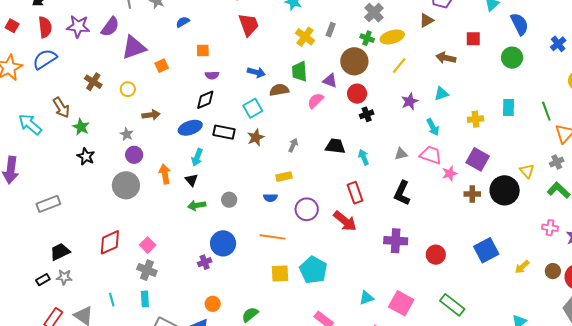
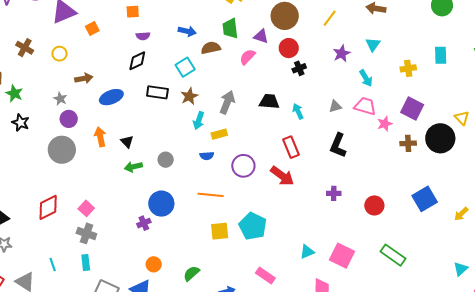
cyan triangle: (441, 94) -> (373, 44), turned -35
blue ellipse: (190, 128) -> (111, 97), moved
gray arrow: (293, 145) -> (227, 102), size x1.6
cyan arrow: (197, 157) -> (199, 121), moved
purple cross: (396, 241) -> (334, 193), size x0.6

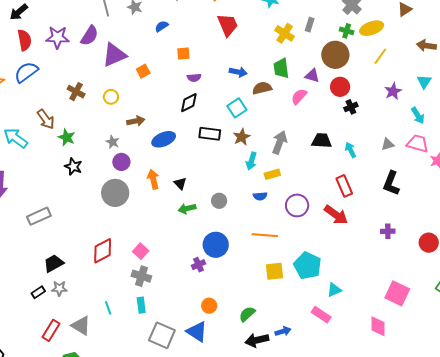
cyan triangle: (307, 252) -> (334, 290), moved

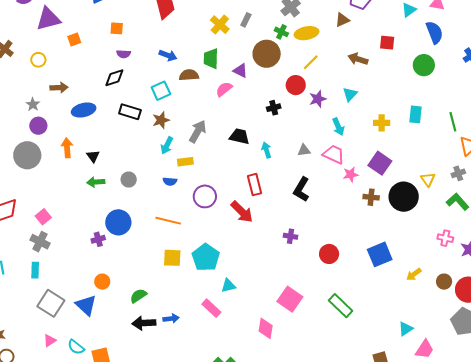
red circle: (340, 87) -> (296, 85), moved

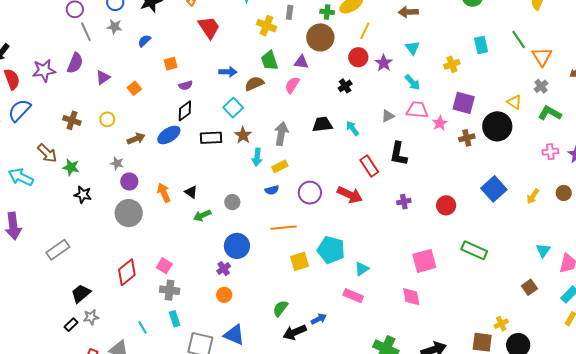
purple triangle: (48, 19) -> (103, 77), size x0.6
blue ellipse: (84, 110) -> (169, 135), moved
red rectangle: (255, 185) -> (369, 166), moved
orange circle: (102, 282) -> (224, 295), moved
pink square: (290, 299) -> (424, 261), turned -30

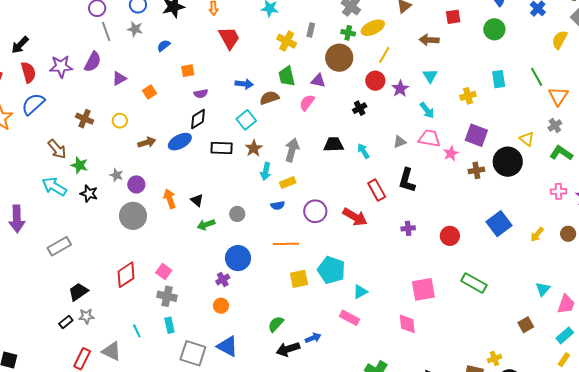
gray star: (117, 163) -> (116, 175), moved
cyan arrow: (21, 177) -> (54, 186), moved

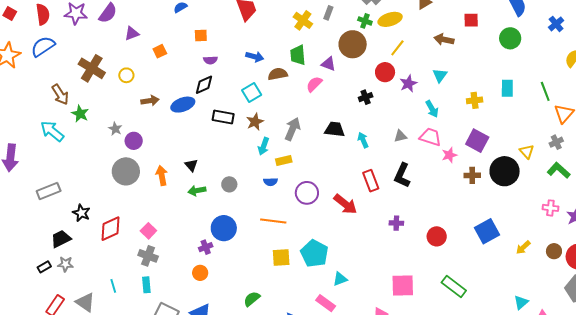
brown cross: (85, 119) -> (92, 68), size x1.5
black star: (89, 194) -> (81, 213), moved
orange arrow: (170, 199) -> (162, 175), moved

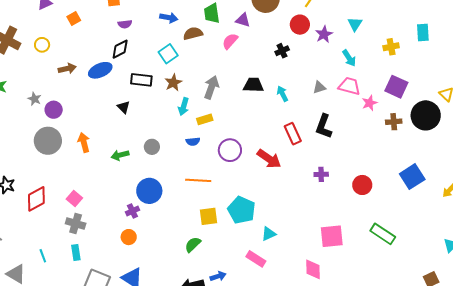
black triangle: (191, 165) -> (124, 107), moved
green semicircle: (252, 299) -> (193, 244), moved

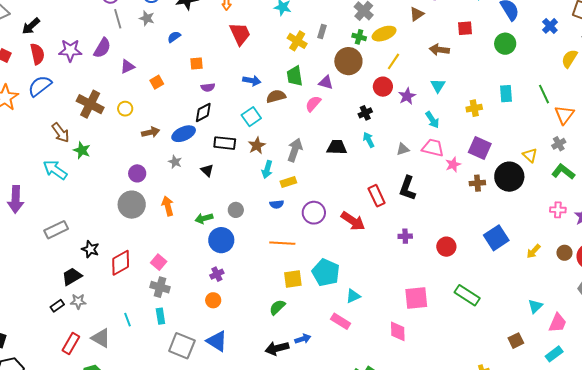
cyan arrow: (282, 94) -> (369, 140), moved
gray star: (34, 99) -> (175, 162), moved
blue circle: (149, 191) -> (221, 240), moved

